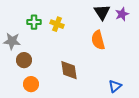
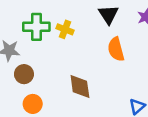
black triangle: (102, 12) -> (109, 14), moved
green cross: (34, 22) -> (36, 27), size x1.5

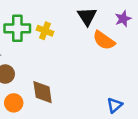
orange semicircle: (116, 49) -> (104, 40), moved, turned -40
brown diamond: (80, 87) -> (43, 92), moved

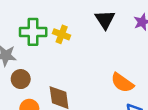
orange semicircle: (104, 40) -> (122, 83), moved

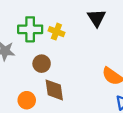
brown circle: (21, 79) -> (42, 64), moved

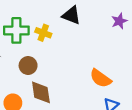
black triangle: (96, 18) -> (71, 15), moved, turned -36

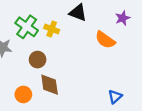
green cross: (16, 30) -> (27, 27), turned 35
orange semicircle: (101, 78) -> (105, 40), moved

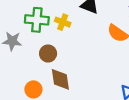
green cross: (27, 27) -> (37, 20), turned -30

